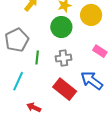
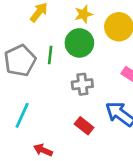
green line: (37, 57) -> (50, 55), moved
red rectangle: (65, 89) -> (84, 126), size x0.6

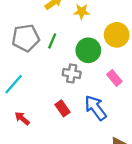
yellow star: (84, 14) -> (82, 12), moved
green circle: (79, 43) -> (88, 50), moved

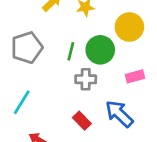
green line: (52, 41) -> (71, 51), moved
pink rectangle: (114, 78) -> (135, 76), turned -56

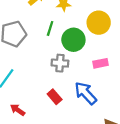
green line: (71, 51) -> (50, 28), moved

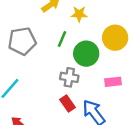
red rectangle: (55, 97) -> (68, 103), moved

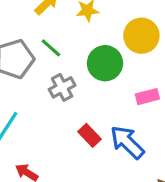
green line: (62, 39) -> (51, 48), moved, turned -63
gray cross: (69, 77) -> (62, 87), moved, turned -30

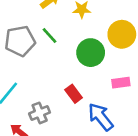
gray cross: (62, 87) -> (40, 113), moved
red rectangle: (89, 135) -> (74, 94), moved

